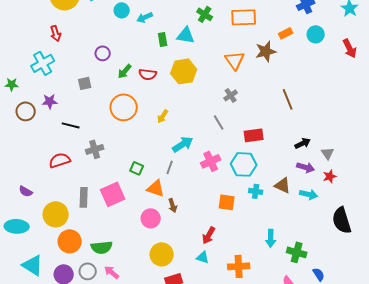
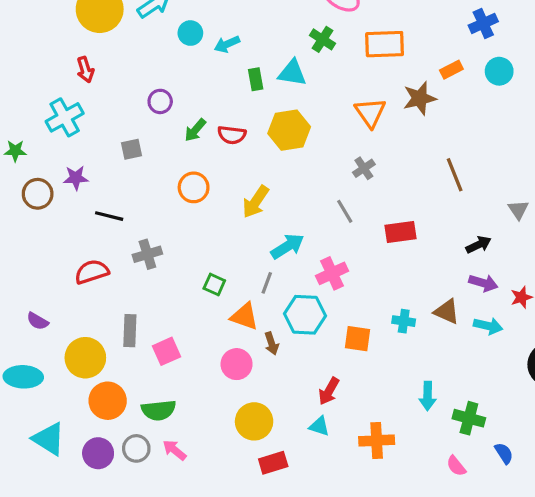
orange circle: (124, 107) -> (194, 187), size x0.7
yellow arrow: (163, 116) -> (256, 202), size x1.5
gray triangle: (328, 153) -> (518, 210), moved
cyan hexagon: (244, 164) -> (305, 315), moved
pink square: (113, 194) -> (167, 351), moved, size x0.7

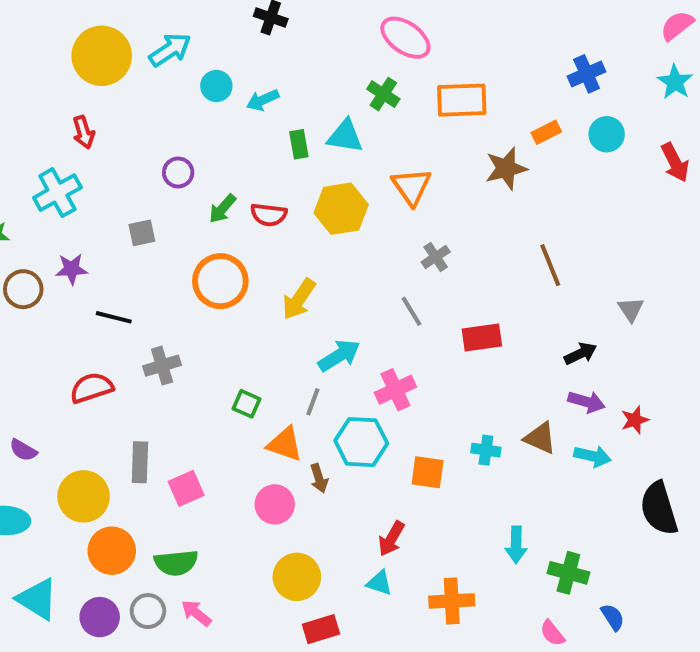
orange triangle: (370, 113) -> (412, 187), moved
orange circle: (194, 187) -> (220, 281), size x1.4

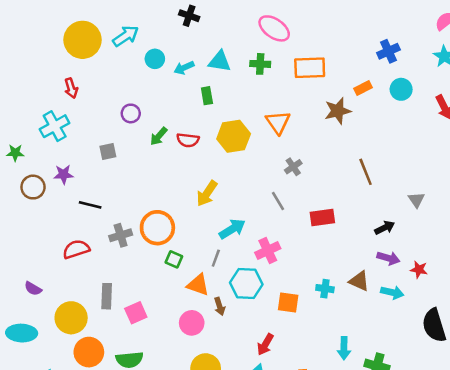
green cross: (383, 94) -> (260, 64), turned -30
cyan triangle: (345, 136) -> (220, 61), moved
orange circle: (220, 281) -> (157, 228), moved
red star: (635, 420) -> (419, 270), turned 30

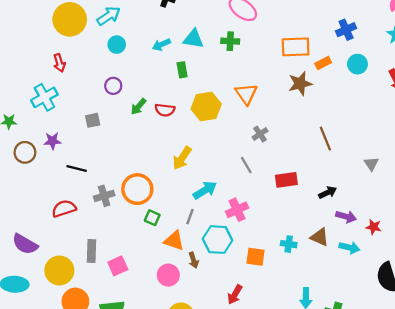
cyan circle: (155, 59) -> (117, 45), moved
orange rectangle: (310, 68) -> (296, 47), moved
black arrow: (385, 228) -> (328, 193), moved
purple semicircle: (33, 289) -> (25, 244), size x1.6

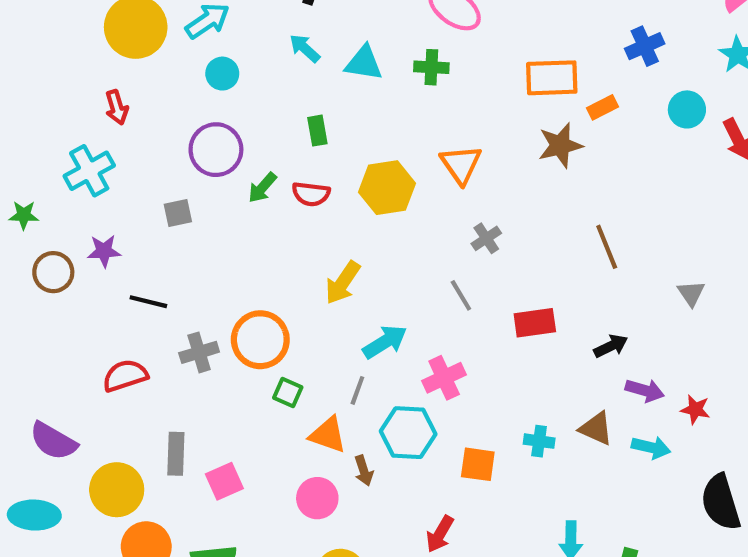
cyan arrow: (161, 45) -> (305, 48), moved, turned 66
cyan circle: (357, 64) -> (687, 109), moved
green rectangle: (182, 70) -> (317, 131), moved
purple circle: (113, 86) -> (216, 150), size x1.6

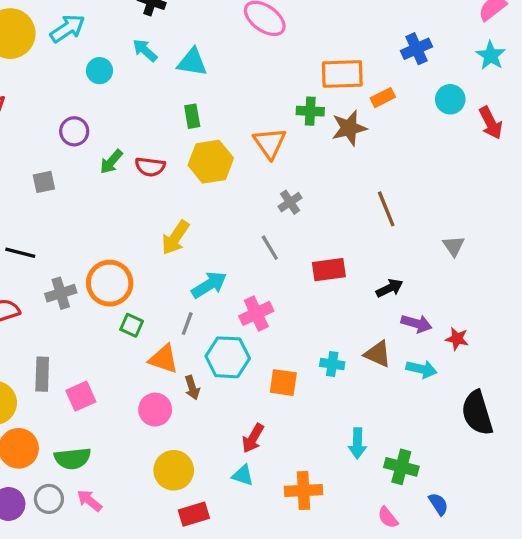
green cross: (431, 67) -> (310, 111), moved
cyan circle: (222, 74) -> (99, 71), moved
green rectangle: (317, 131) -> (192, 116), moved
purple circle: (216, 150) -> (74, 131), size x0.7

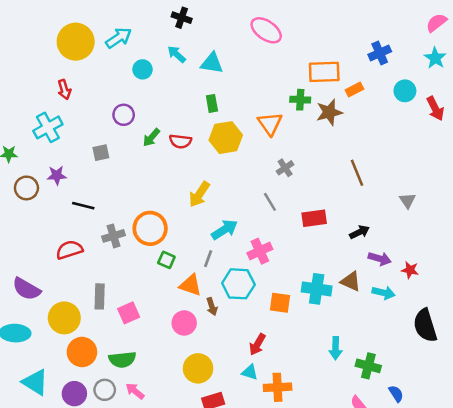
cyan cross: (332, 364) -> (317, 289), size x1.6
orange cross: (304, 490) -> (278, 387), moved

